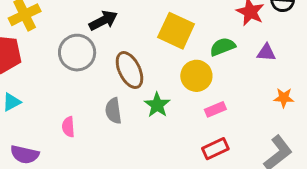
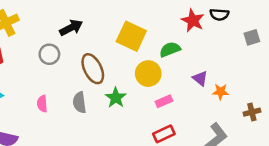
gray circle: (77, 53) -> (49, 54), size x0.7
purple triangle: (266, 53) -> (200, 78), moved, turned 35
pink semicircle: (68, 127) -> (42, 104), moved

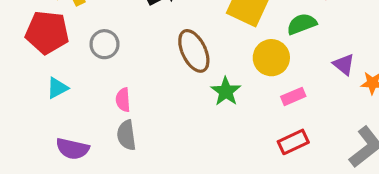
gray circle: (49, 54) -> (104, 44), moved
gray semicircle: (80, 102) -> (126, 135), moved

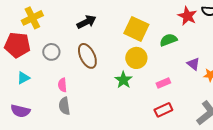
brown ellipse: (194, 51) -> (87, 56), moved
yellow circle: (271, 58) -> (136, 58), moved
purple semicircle: (72, 149) -> (20, 111), moved

